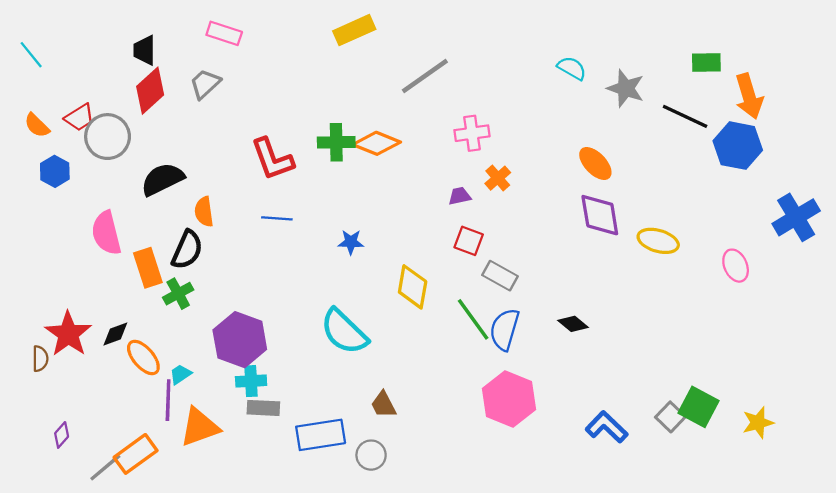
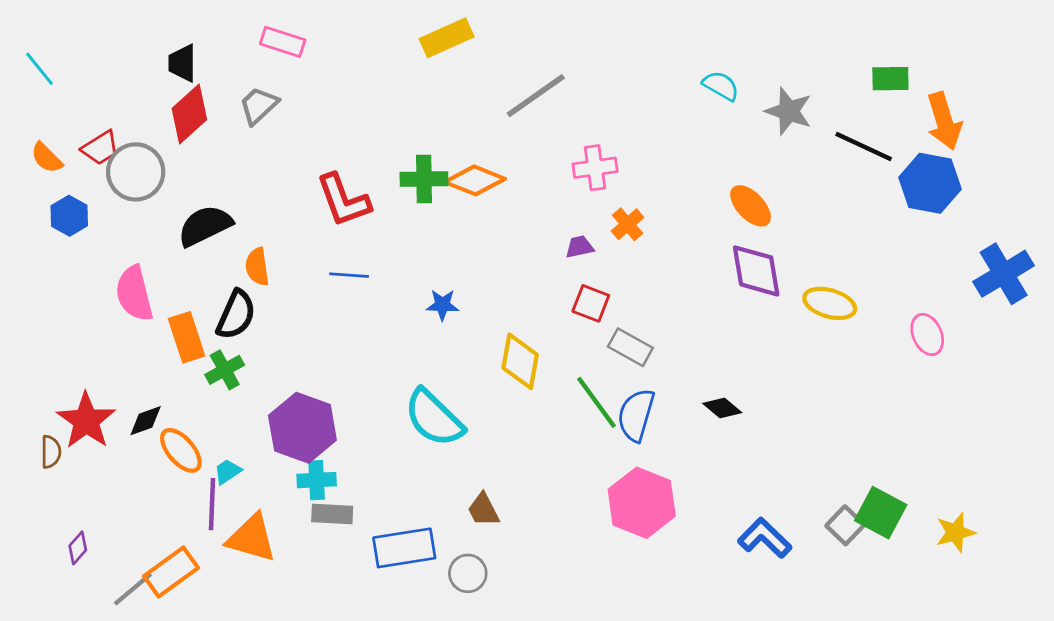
orange triangle: (199, 427) -> (252, 538), turned 36

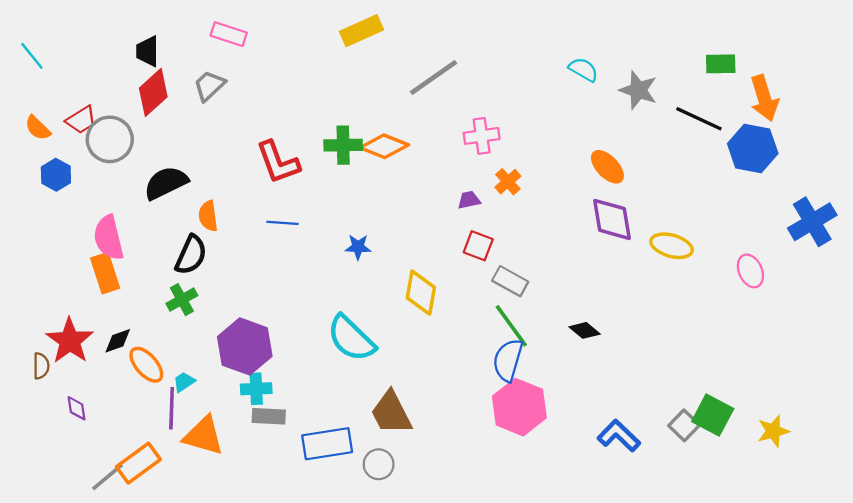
orange rectangle: (187, 337) -> (105, 273), moved
green line: (596, 402) -> (511, 326), moved
blue semicircle: (636, 415) -> (508, 360), moved
brown trapezoid: (483, 510) -> (391, 413), size x1.6
purple diamond: (78, 548) -> (77, 408), moved, turned -50

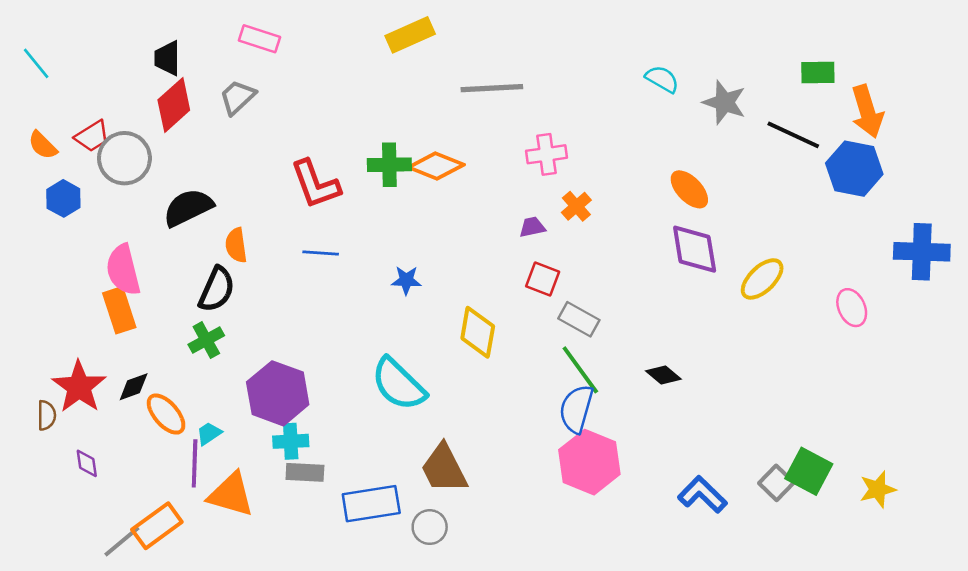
gray line: (434, 78) -> (492, 88), turned 32
blue cross: (812, 222) -> (922, 252), turned 33
yellow ellipse: (671, 246) -> (762, 279), turned -60

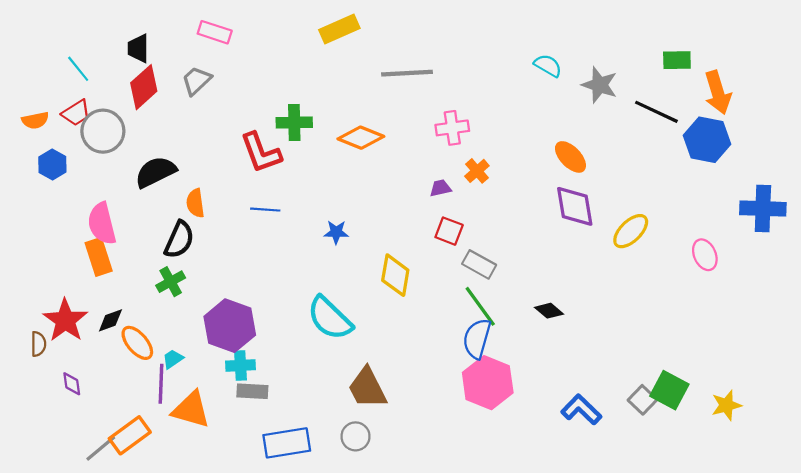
cyan line: (36, 63) -> (78, 69), moved
orange semicircle: (43, 145) -> (35, 120), turned -56
green cross: (389, 165) -> (294, 123), moved
blue rectangle: (371, 504) -> (287, 443), moved

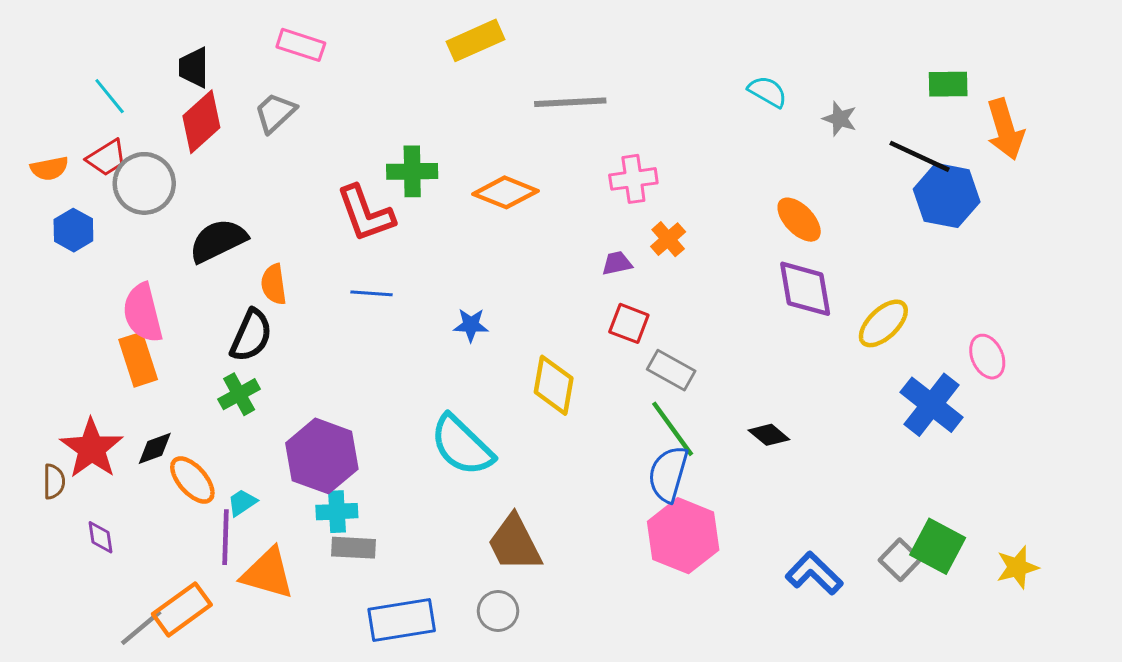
gray star: (600, 85) -> (840, 119), size x0.7
blue hexagon: (707, 140) -> (947, 195), moved
blue cross: (763, 209) -> (932, 405), moved, turned 36

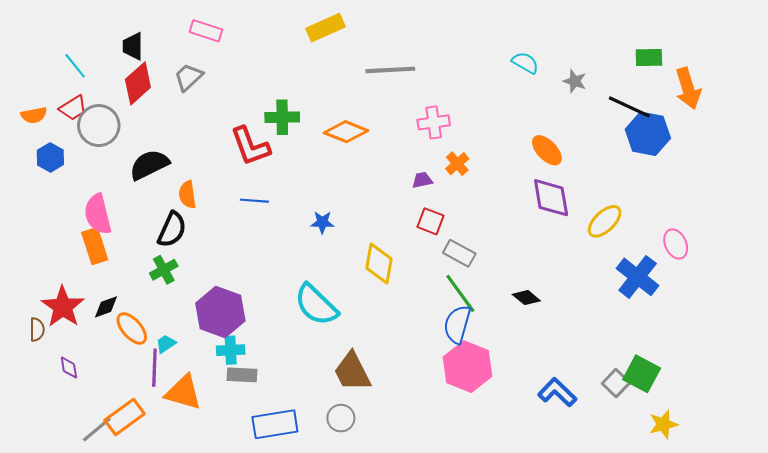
yellow star: (1017, 567) -> (663, 424), moved

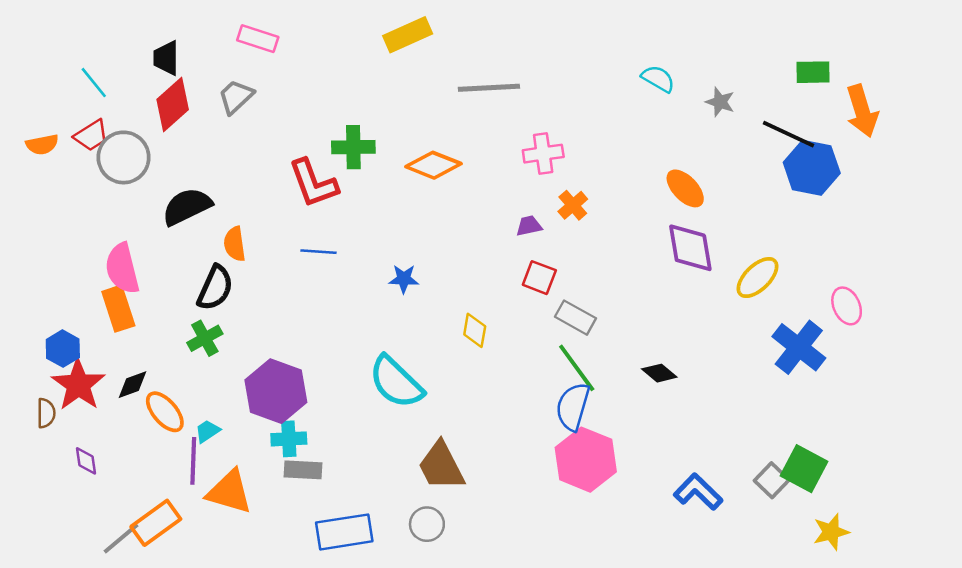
blue hexagon: (50, 157) -> (63, 349), moved
yellow diamond: (379, 264) -> (475, 330), size x0.7

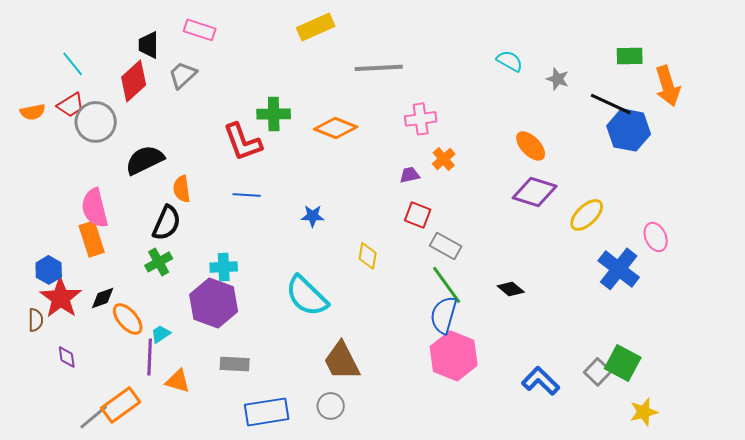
black trapezoid: (166, 58) -> (149, 45), moved
purple diamond: (690, 248) -> (535, 192), turned -63
cyan cross: (289, 439) -> (224, 267), moved
orange triangle: (229, 492) -> (178, 381), size x0.7

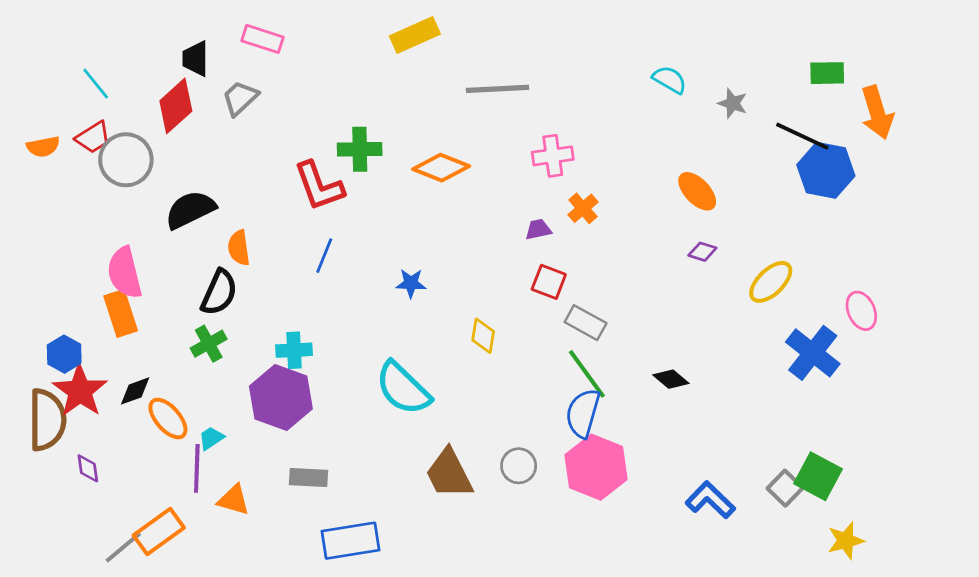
purple diamond: (535, 192) -> (702, 252), size x0.5
blue line: (247, 195) -> (324, 256), turned -72
brown semicircle: (36, 320) -> (47, 420), size x2.0
gray circle: (331, 406) -> (519, 466), moved

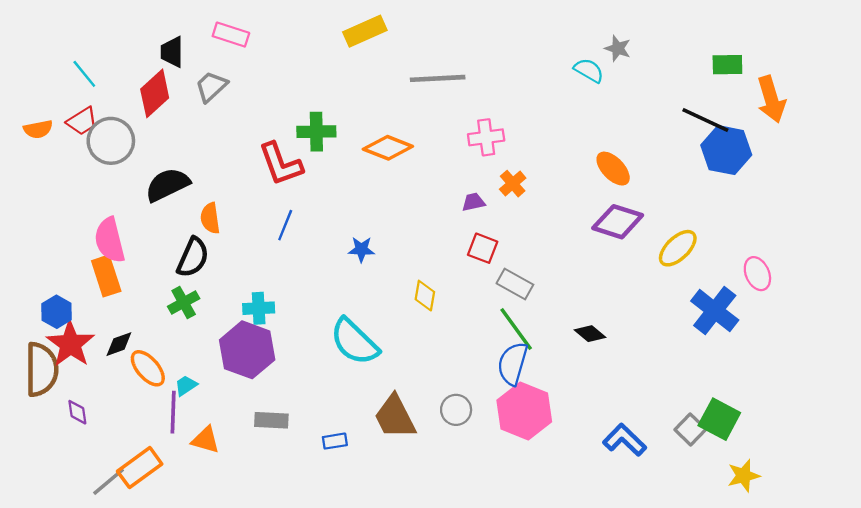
gray star: (733, 103) -> (618, 48), moved
purple diamond: (702, 252) -> (618, 222), size x2.0
blue rectangle: (350, 541) -> (335, 441), moved, size x0.5

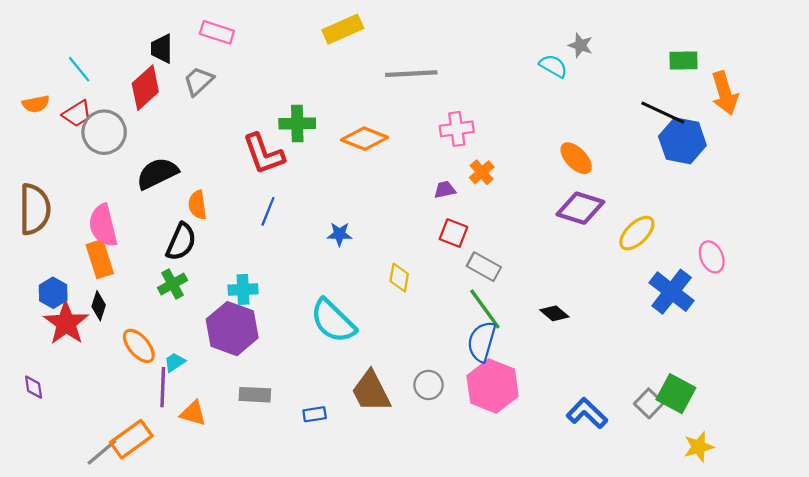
orange semicircle: (38, 129) -> (36, 104), moved
black diamond: (119, 344) -> (99, 306), moved, turned -52
brown semicircle: (42, 369) -> (35, 209), moved
purple diamond: (77, 412) -> (34, 387), moved

